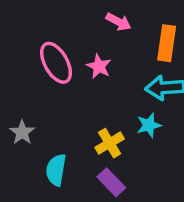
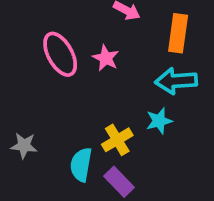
gray star: (22, 132) -> (24, 146), moved, turned -30
cyan semicircle: (56, 170) -> (81, 165), moved

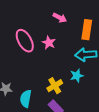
cyan semicircle: (81, 165) -> (26, 99), moved

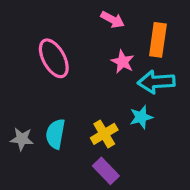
pink star: (49, 43) -> (123, 62), moved
cyan semicircle: (26, 99) -> (55, 134), moved

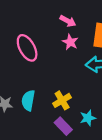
pink star: (123, 62) -> (70, 42), moved
cyan star: (141, 117) -> (88, 118), moved

